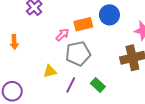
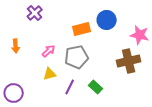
pink arrow: (62, 35) -> (49, 51), moved

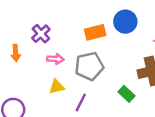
purple cross: (35, 13) -> (41, 34), moved
pink arrow: (49, 51) -> (55, 59), turned 48
green rectangle: (96, 87) -> (127, 94), moved

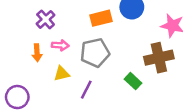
orange arrow: (16, 53) -> (37, 53), moved

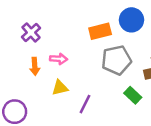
purple cross: (46, 19) -> (31, 32), moved
gray pentagon: (95, 53) -> (116, 60), moved

